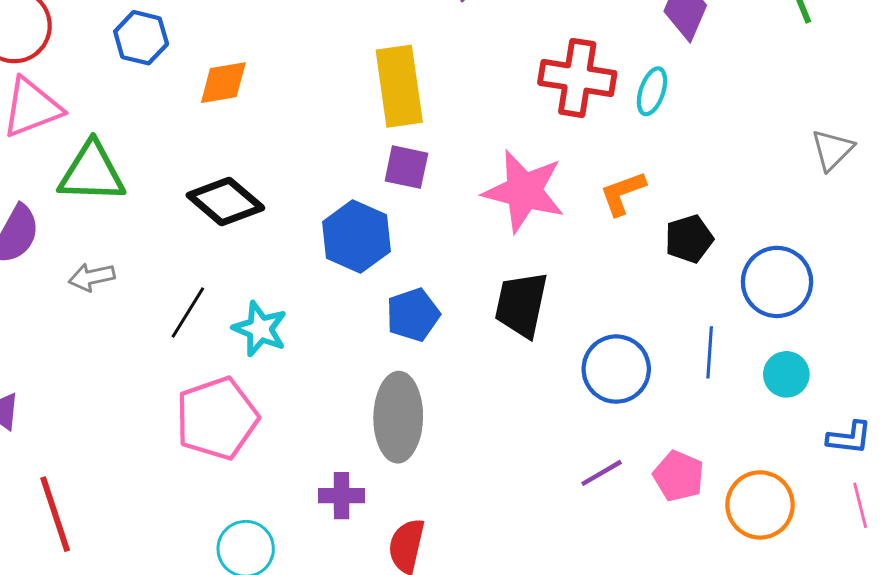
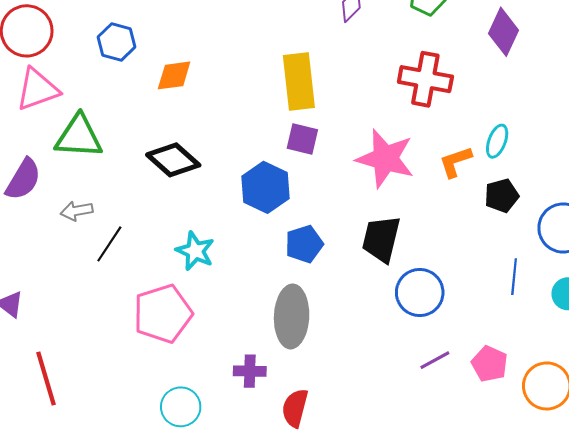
cyan ellipse: (652, 91) -> (497, 141), moved
black line: (188, 312) -> (109, 244), moved
blue circle: (616, 369) -> (420, 293), moved

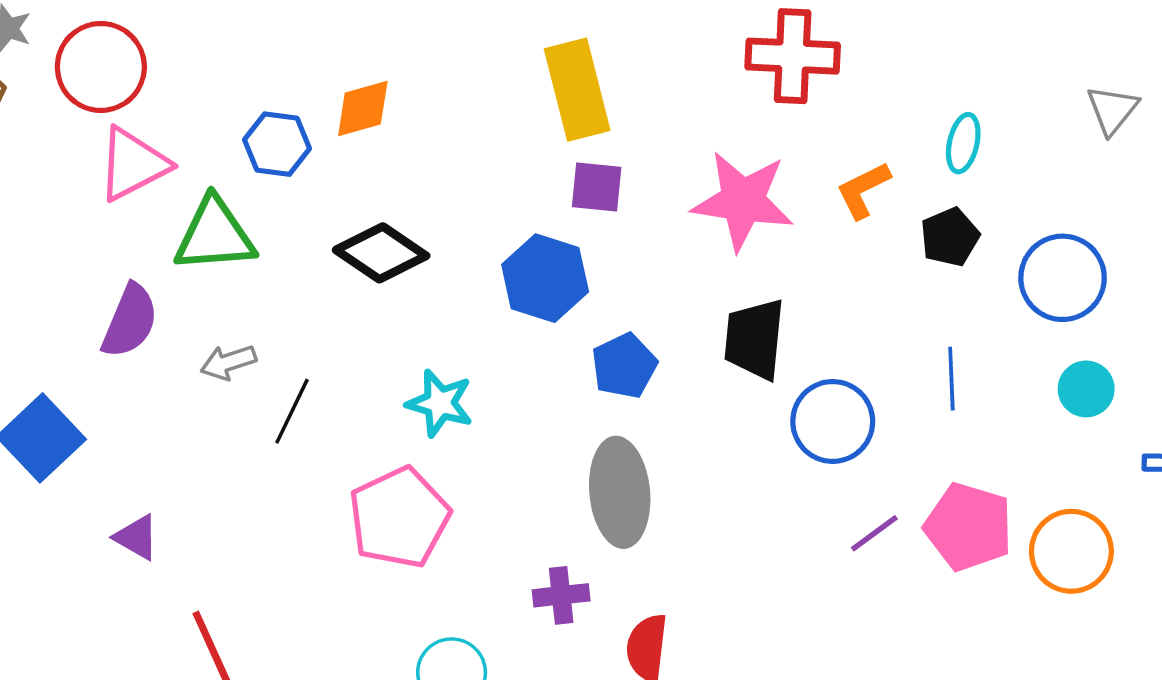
blue hexagon: (117, 42) -> (277, 144), moved
cyan ellipse: (497, 141) -> (963, 143), moved
blue line: (514, 277) -> (951, 379), moved
pink pentagon: (490, 364) -> (969, 527), size x1.4

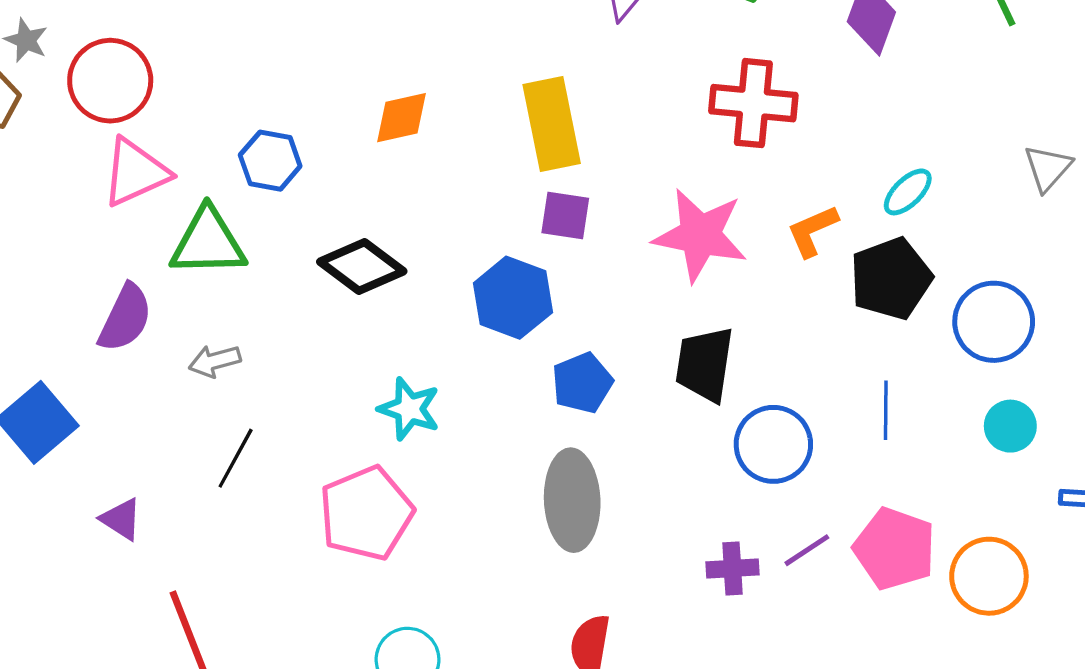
orange diamond: (363, 109) -> (401, 118), moved
cyan ellipse: (963, 143) -> (908, 192), turned 30
black pentagon: (950, 237) -> (891, 279), size x1.5
black line: (292, 411) -> (236, 458), moved
purple cross: (561, 595) -> (733, 568), moved

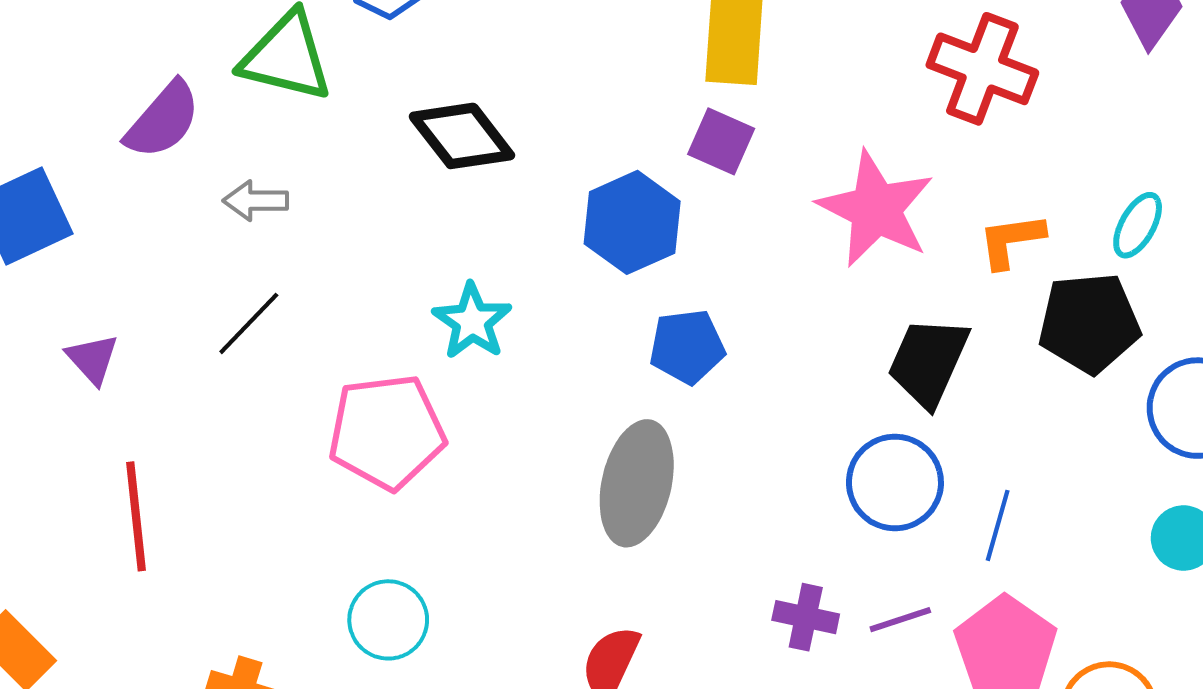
cyan ellipse: (908, 192) -> (1138, 225), turned -32
black trapezoid: (705, 364) -> (928, 362), moved
blue line: (886, 410) -> (998, 525), moved

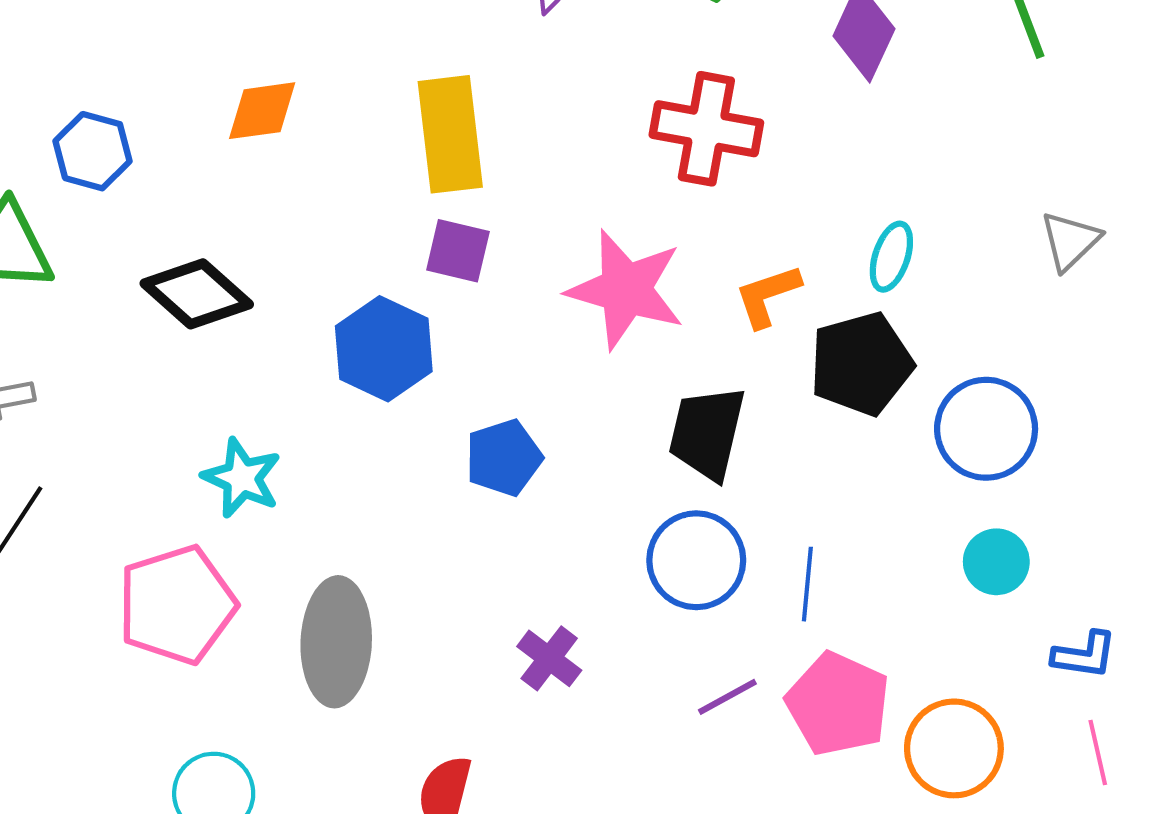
blue pentagon: (687, 347) -> (504, 458), moved
gray ellipse: (637, 483) -> (336, 642), moved
purple cross: (806, 617) -> (549, 658), moved, turned 36

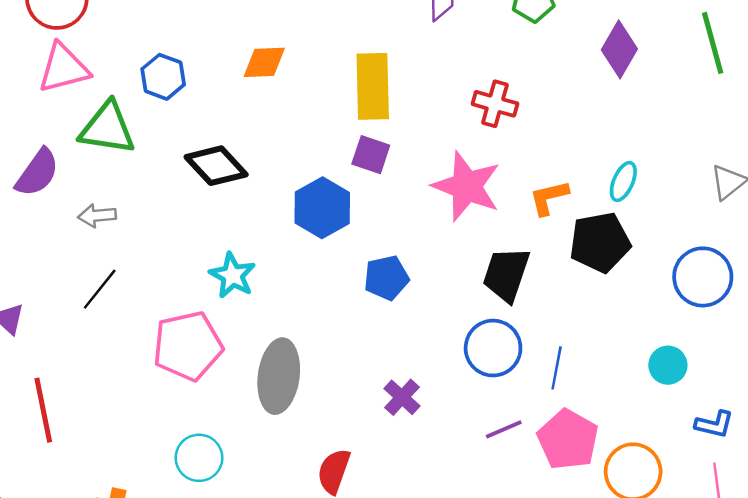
red cross: (706, 129) -> (495, 104), moved, size x0.7
blue circle: (986, 429) -> (703, 277), moved

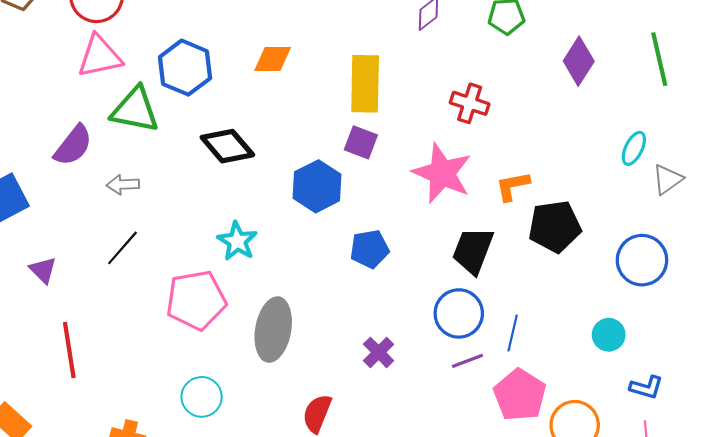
blue hexagon: (163, 77) -> (185, 68), size x1.4
cyan ellipse: (623, 182) -> (634, 148), moved
purple line: (504, 429) -> (467, 361), moved

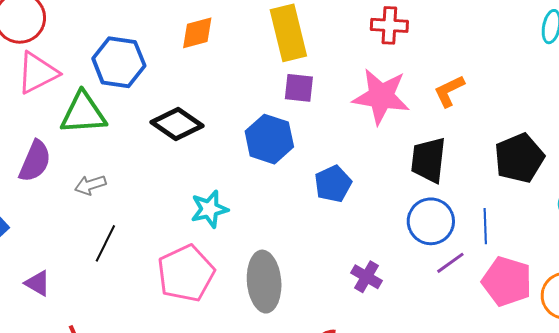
black pentagon: (555, 226) -> (519, 158), moved
cyan star: (237, 241) -> (209, 209), turned -30

